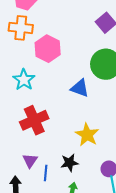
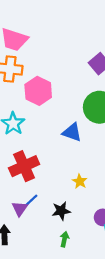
yellow star: (87, 135) -> (80, 181), size x0.6
blue line: (46, 173) -> (31, 201), moved, turned 42

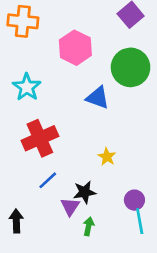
pink hexagon: (38, 91) -> (75, 48), moved
purple triangle: (20, 209) -> (70, 207), moved

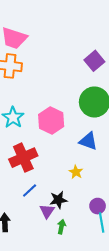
pink hexagon: (75, 48) -> (51, 121), moved
blue triangle: (98, 98) -> (88, 141), moved

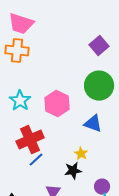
blue line: (30, 191) -> (36, 160), moved
black star: (58, 200) -> (73, 171), moved

